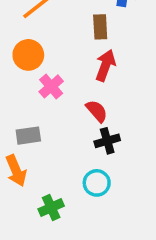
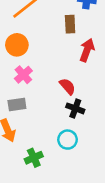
red arrow: (105, 65) -> (87, 50), moved
pink cross: (51, 86) -> (23, 75), moved
black cross: (107, 141) -> (75, 108), turned 36

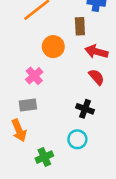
orange circle: (17, 45) -> (53, 47), moved
red arrow: (87, 50) -> (96, 52), turned -95
red semicircle: (67, 86) -> (96, 77), moved

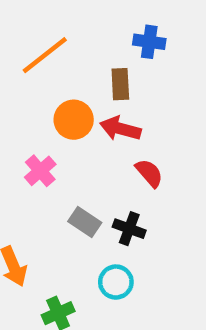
red arrow: (96, 52) -> (120, 129), moved
gray rectangle: (28, 105) -> (85, 222), moved, turned 42

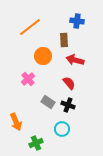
red arrow: (120, 129) -> (75, 60), moved
red semicircle: (149, 173) -> (69, 83), moved

